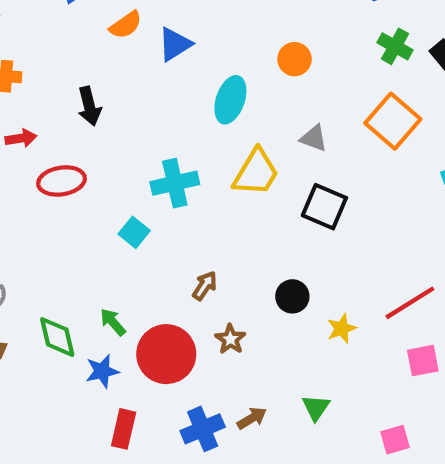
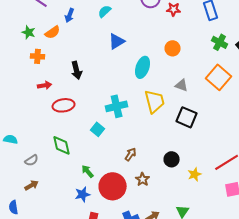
orange semicircle: (126, 25) -> (53, 32), moved
yellow trapezoid: (256, 172) -> (155, 101), turned -45
green diamond: (57, 337) -> (62, 145), moved

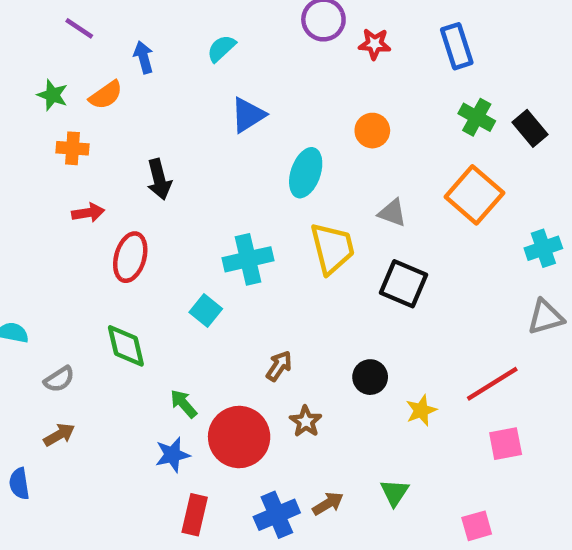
blue arrow: (70, 15) -> (144, 57), turned 144
red ellipse: (64, 105) -> (130, 257), turned -65

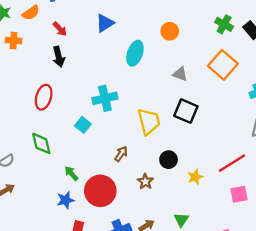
red arrow: (88, 213) -> (60, 29), moved, turned 56
yellow trapezoid: (332, 248) -> (149, 121), moved
brown star: (306, 421) -> (145, 182), moved

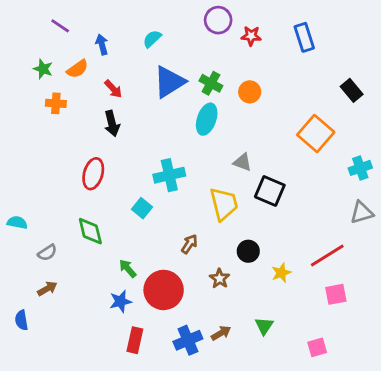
blue triangle: (105, 23) -> (169, 82), size x1.4
green cross: (224, 24) -> (211, 83), moved
gray triangle: (180, 74) -> (243, 162), moved

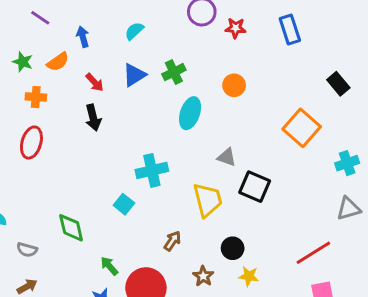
blue triangle: (169, 82) -> (134, 75), moved, size x0.7
green cross: (211, 83) -> (174, 72), moved, turned 35
red ellipse: (93, 174) -> (31, 143), moved
gray semicircle: (47, 253) -> (27, 250), turned 48
yellow star: (281, 273) -> (249, 276), moved, turned 30

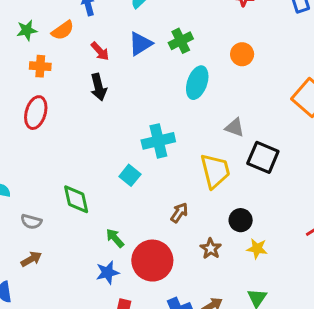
green star: (23, 62) -> (27, 30), turned -30

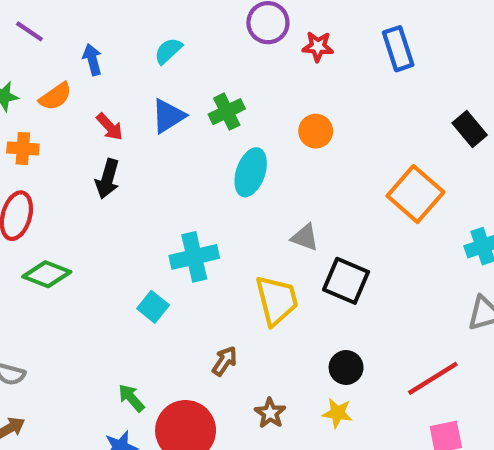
black arrow: (99, 87) -> (107, 179), turned 30
green diamond: (76, 199) -> (47, 274), moved, turned -56
black circle: (241, 220) -> (346, 368), moved

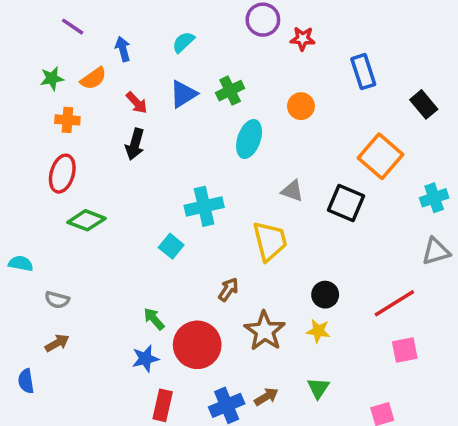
blue rectangle: (398, 49) -> (363, 72), moved
black square: (346, 281) -> (346, 203), moved
brown star: (270, 413) -> (265, 331), size x1.6

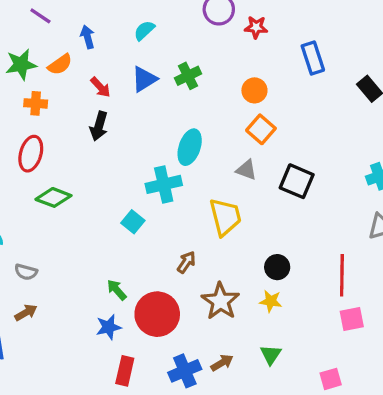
green star: (52, 78) -> (21, 64), size x1.4
cyan ellipse: (249, 139) -> (190, 147), moved
orange square: (381, 156) -> (261, 129), moved, size x0.7
red line: (394, 303) -> (342, 275), turned -57

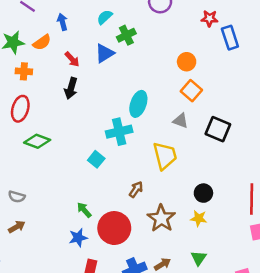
red star: (256, 27) -> (209, 18), moved
green cross: (188, 76) -> (126, 35), moved

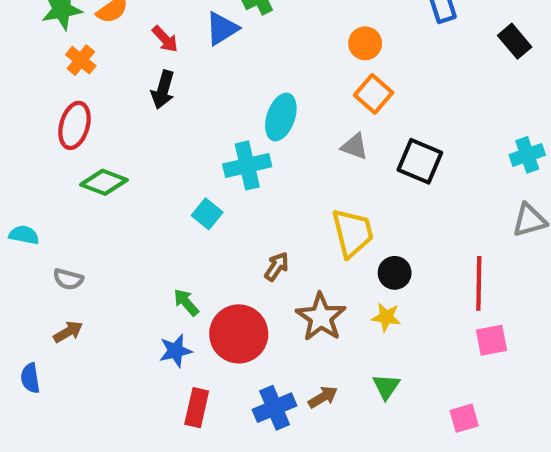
orange cross: (24, 71) -> (81, 60), turned 35
yellow trapezoid: (165, 156) -> (352, 233), moved

